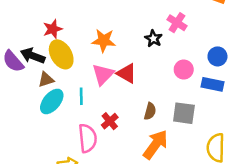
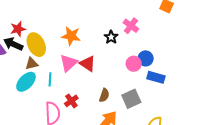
red star: (53, 29) -> (18, 29), moved
blue circle: (217, 56) -> (146, 58), moved
brown triangle: (46, 80) -> (32, 64), moved
gray square: (184, 113) -> (131, 99), turned -36

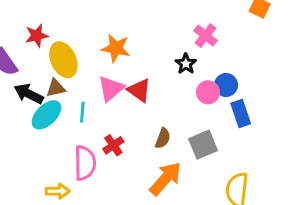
black star: (111, 37) -> (186, 64), moved
black arrow: (13, 44) -> (29, 94), moved
blue rectangle: (156, 77) -> (241, 114), turned 54

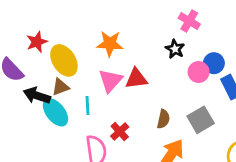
red triangle: (139, 90) -> (136, 79), turned -35
cyan ellipse: (46, 115) -> (55, 112), turned -76

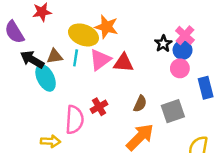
pink cross: (189, 21) -> (185, 35), moved
yellow ellipse: (64, 60) -> (83, 35), moved, turned -48
blue circle: (214, 63) -> (183, 50), moved
cyan line: (88, 105) -> (76, 58), moved

